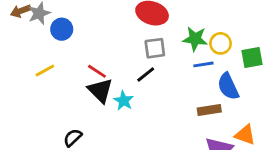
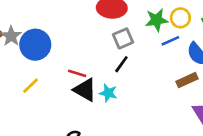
blue circle: (62, 29) -> (35, 45), size x1.5

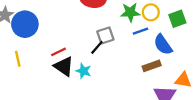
gray square: (123, 38) -> (105, 35), moved
red line: (77, 73) -> (58, 52), turned -49
yellow line: (31, 86) -> (18, 59), turned -63

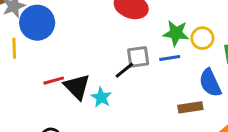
blue line: (140, 31) -> (170, 58), moved
red line: (58, 52) -> (54, 81), moved
yellow line: (18, 59) -> (14, 48), moved

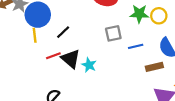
yellow line: (14, 48) -> (35, 35), moved
blue line: (170, 58) -> (136, 46), moved
black line: (124, 70) -> (63, 32), moved

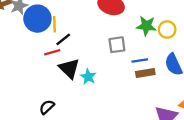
yellow line: (35, 35) -> (54, 24), moved
red line: (53, 56) -> (52, 52), moved
brown rectangle: (154, 67) -> (145, 73), moved

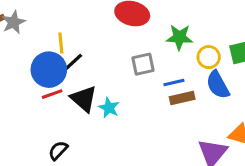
blue circle: (37, 19) -> (49, 70), moved
yellow circle: (167, 30) -> (209, 57), moved
red line: (52, 52) -> (52, 94), moved

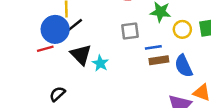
blue semicircle: (218, 85) -> (184, 66), moved
red line: (52, 94) -> (45, 49), moved

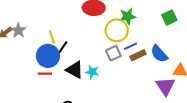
yellow circle: (182, 29) -> (117, 30), moved, size x1.5
gray square: (130, 31) -> (113, 53), moved
red line: (45, 49) -> (45, 74), turned 32

